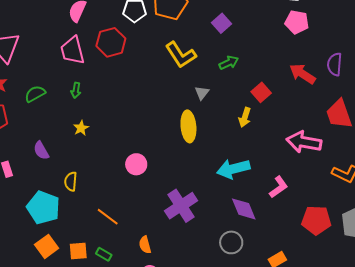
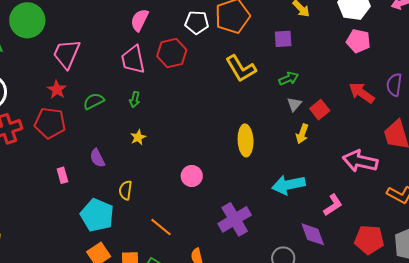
purple square: (221, 23) -> (283, 39), turned 36
gray triangle: (202, 93) -> (294, 104), moved
purple diamond: (244, 209) -> (313, 234), moved

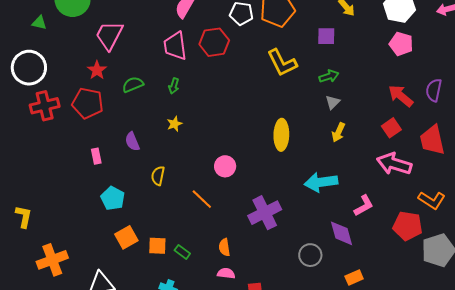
red square: (320, 110) -> (391, 128), moved
cyan pentagon: (97, 215) -> (113, 198), moved, size x0.7
orange line: (161, 227) -> (202, 199), moved
red pentagon: (369, 240) -> (408, 226), moved

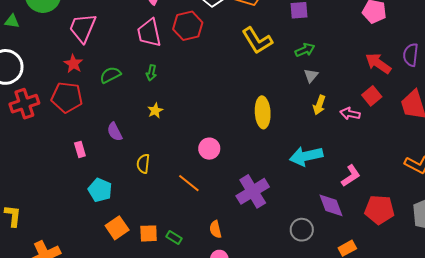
pink arrow: (394, 164) -> (350, 114), moved, size x0.6
red pentagon: (408, 226) -> (379, 210), moved

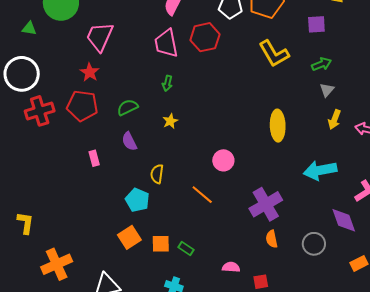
green semicircle: (110, 75) -> (128, 107), moved
cyan pentagon: (100, 190) -> (137, 200), moved
orange semicircle: (215, 229) -> (272, 239), moved

